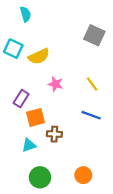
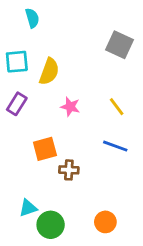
cyan square: (13, 49) -> (17, 62), turned -30
yellow semicircle: (39, 56) -> (49, 71), turned -45
purple rectangle: (21, 99) -> (17, 104), moved
cyan triangle: (29, 145) -> (28, 208), moved

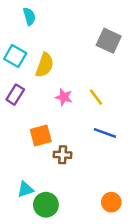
cyan square: (17, 62) -> (15, 56), turned 35
yellow line: (117, 107) -> (96, 97), moved
orange circle: (105, 222) -> (111, 202), moved

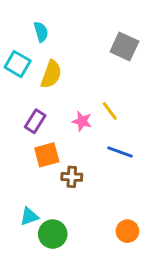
cyan semicircle: (29, 16) -> (41, 32), moved
purple rectangle: (15, 95) -> (35, 121), moved
pink star: (64, 97) -> (82, 121), moved

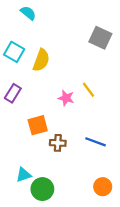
cyan semicircle: (41, 32) -> (28, 13), moved, turned -35
purple rectangle: (35, 121) -> (13, 93), moved
blue line: (120, 152) -> (96, 142), moved

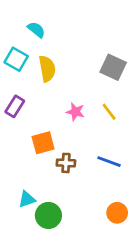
cyan semicircle: (28, 13) -> (36, 30), moved
gray square: (100, 38) -> (113, 67), moved
yellow semicircle: (41, 60) -> (47, 69), turned -30
yellow line: (88, 90) -> (109, 112), moved

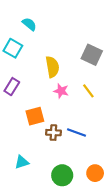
yellow semicircle: (47, 69) -> (52, 67), moved
blue line: (109, 162) -> (76, 133), moved
green circle: (48, 215) -> (62, 175), moved

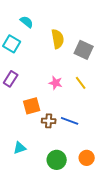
yellow semicircle: (52, 67) -> (58, 39), moved

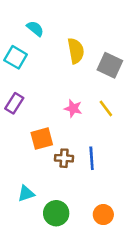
blue line: (70, 121) -> (92, 158), turned 66
orange circle: (87, 158) -> (103, 215), moved
green circle: (57, 160) -> (56, 213), moved

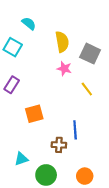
pink star: (73, 108) -> (64, 69), moved
brown cross: (64, 158) -> (59, 145), moved

